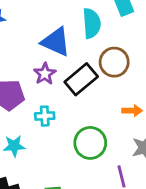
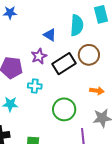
blue triangle: (56, 42) -> (50, 35), size x0.6

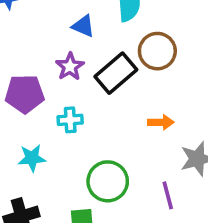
orange arrow: (97, 91) -> (161, 122), moved
green circle: (64, 109) -> (108, 181), moved

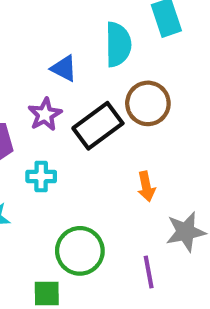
orange arrow: (161, 122) -> (146, 186), turned 75

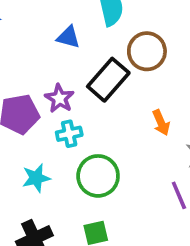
purple star: (45, 114) -> (59, 98), moved
green circle: (80, 251) -> (98, 176), moved

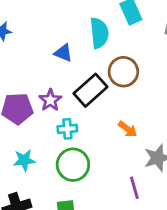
orange arrow: (161, 123) -> (128, 129), turned -36
cyan cross: (69, 134) -> (67, 129), moved

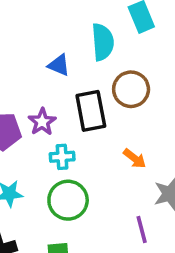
black rectangle: (90, 90) -> (91, 111), turned -60

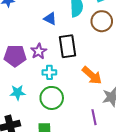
brown circle: (131, 89) -> (102, 21), moved
orange arrow: (135, 158) -> (92, 75), size x1.5

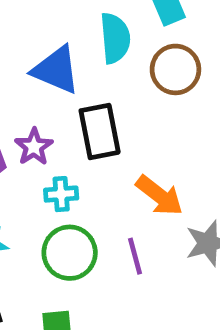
blue triangle: (50, 19) -> (56, 70), size x1.6
purple line: (94, 117) -> (135, 256), moved

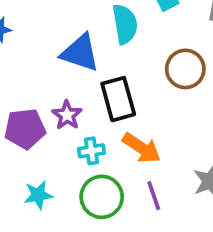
brown circle: (175, 69) -> (185, 69), moved
orange arrow: (159, 196) -> (142, 148), moved

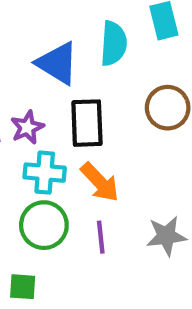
cyan cross: (91, 151) -> (45, 173), size x1.4

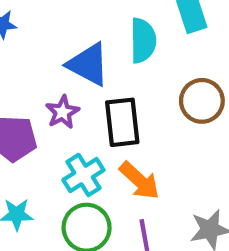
purple star: (27, 127) -> (62, 112), moved
cyan cross: (45, 173) -> (83, 175), turned -33

